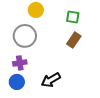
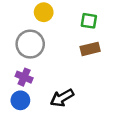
brown rectangle: (74, 40) -> (90, 49), turned 42
purple cross: (20, 63) -> (24, 77), turned 32

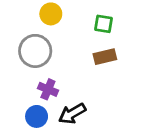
purple cross: (24, 77) -> (48, 89), moved
blue circle: (20, 100) -> (37, 116), moved

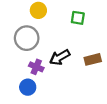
brown rectangle: (105, 57) -> (93, 59), moved
black arrow: (72, 114) -> (60, 57), moved

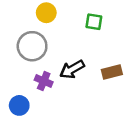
blue circle: (28, 87) -> (19, 105), moved

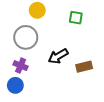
brown rectangle: (112, 72) -> (84, 67), moved
purple cross: (44, 81) -> (21, 66), moved

